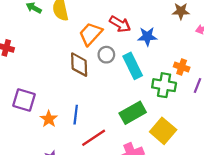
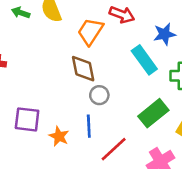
blue star: (147, 36) -> (165, 34), moved
gray circle: (106, 55) -> (99, 95), moved

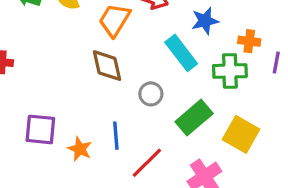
gray circle: (99, 95) -> (151, 94), moved

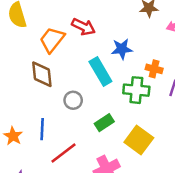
green rectangle: (194, 118) -> (104, 123), size x0.7

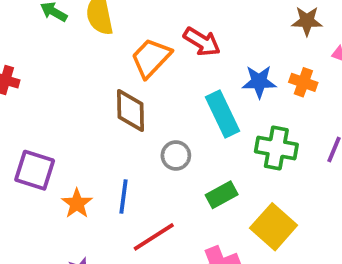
orange cross: (154, 69) -> (303, 82), moved

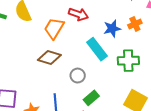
orange cross: (303, 82) -> (135, 24), turned -32
brown diamond: (130, 110) -> (49, 57), turned -60
green rectangle: (222, 195) -> (91, 98), moved

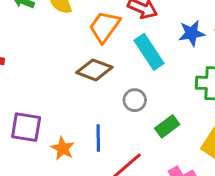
cyan rectangle: (97, 49) -> (149, 52), moved
green rectangle: (91, 98) -> (167, 126), moved

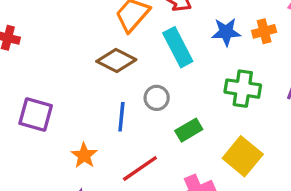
blue line: (98, 138) -> (121, 117), moved
orange star: (63, 148) -> (84, 155), moved

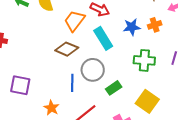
gray circle: (157, 98) -> (93, 70), size x1.5

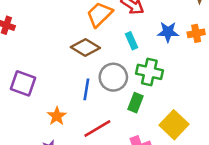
cyan rectangle: (103, 38) -> (132, 41), size x0.6
green cross: (144, 60) -> (149, 72), moved
green rectangle: (114, 88) -> (135, 103), turned -42

